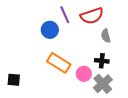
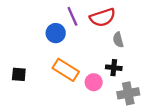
black square: (14, 80) -> (19, 74), moved
gray cross: (103, 84) -> (128, 93), moved, turned 30

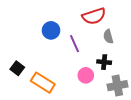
purple line: (72, 16) -> (75, 44), moved
orange rectangle: (66, 70) -> (43, 83), moved
black square: (19, 74) -> (17, 68), turned 32

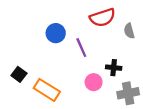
gray semicircle: (108, 37) -> (129, 31), moved

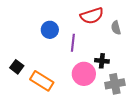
purple line: (81, 48) -> (73, 43), turned 30
pink circle: (94, 82) -> (84, 74), size x1.5

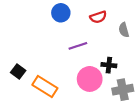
red semicircle: (92, 16) -> (98, 17), size x0.7
blue circle: (50, 30) -> (61, 13), moved
purple line: (73, 43) -> (78, 46), turned 66

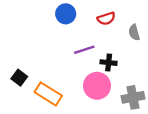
black cross: (109, 65) -> (109, 63), moved

